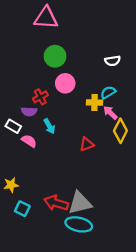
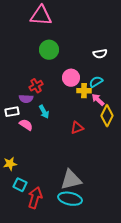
pink circle: (65, 83) -> (71, 78), moved
white rectangle: (13, 126) -> (12, 112), turned -40
red arrow: (56, 203) -> (35, 198), moved, turned 90

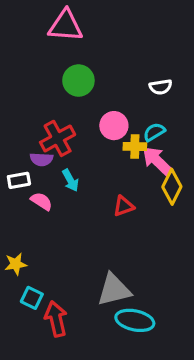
red cross: (36, 86) -> (58, 138), size x1.5
pink arrow: (98, 100) -> (157, 161), size x1.5
red arrow: (35, 198) -> (56, 319), turned -30
cyan ellipse: (70, 199) -> (135, 320), moved

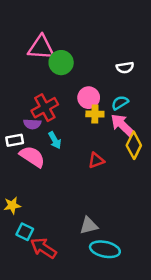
pink triangle: (66, 26) -> (41, 48), moved
yellow cross: (135, 147) -> (95, 114), moved
pink semicircle: (41, 201) -> (32, 157), size x1.5
gray triangle: (114, 290) -> (89, 225), size x0.7
red arrow: (56, 319) -> (44, 248), turned -44

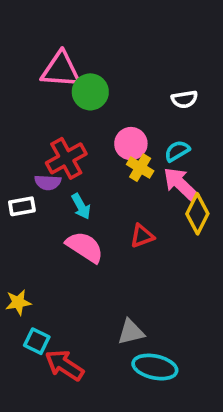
yellow cross: (95, 114) -> (140, 168), turned 30
pink semicircle: (32, 157) -> (85, 247), moved

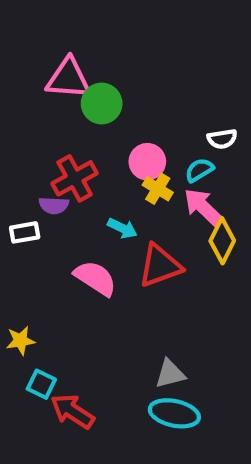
white semicircle: (184, 99) -> (222, 139), moved
cyan arrow: (81, 206) -> (122, 228), moved, turned -35
red triangle: (142, 236) -> (160, 266), size x1.6
gray triangle: (131, 332) -> (170, 374), moved

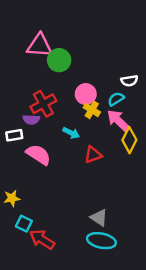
red triangle: (160, 266) -> (93, 155), size x0.7
pink semicircle: (95, 278) -> (38, 155), moved
gray triangle: (170, 374) -> (99, 218), turned 48

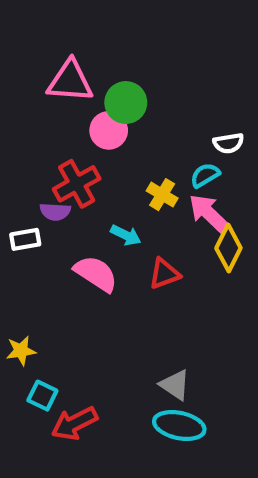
green circle: (59, 60) -> (126, 103), moved
pink circle: (86, 94) -> (109, 130), moved
pink semicircle: (38, 155) -> (96, 274), moved
red arrow: (42, 239) -> (74, 423), turned -60

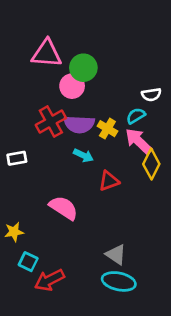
purple semicircle: (55, 212) -> (79, 124), moved, size x1.5
pink semicircle: (96, 274) -> (64, 208), moved

